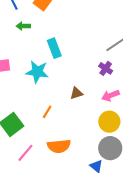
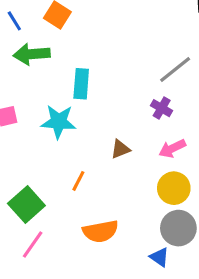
green arrow: (23, 26) -> (32, 54), size x1.6
cyan rectangle: (54, 48) -> (81, 84), turned 30
pink line: (25, 153) -> (33, 244), moved

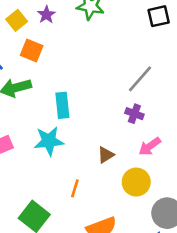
yellow circle: (174, 188) -> (136, 182), moved

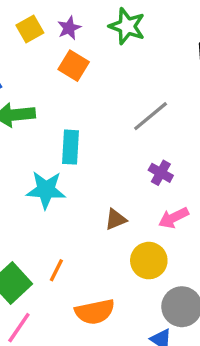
orange square: (32, 50) -> (74, 66), moved
gray line: (140, 79) -> (151, 116), moved
orange line: (75, 188) -> (56, 270), moved

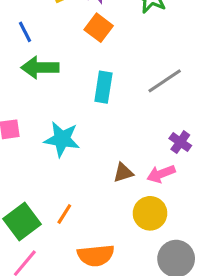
cyan rectangle: (71, 147) -> (103, 87), moved
purple cross: (161, 173) -> (180, 142), moved
pink arrow: (173, 218) -> (161, 174), moved

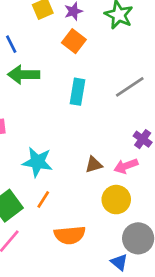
cyan star: (62, 139) -> (37, 162), moved

